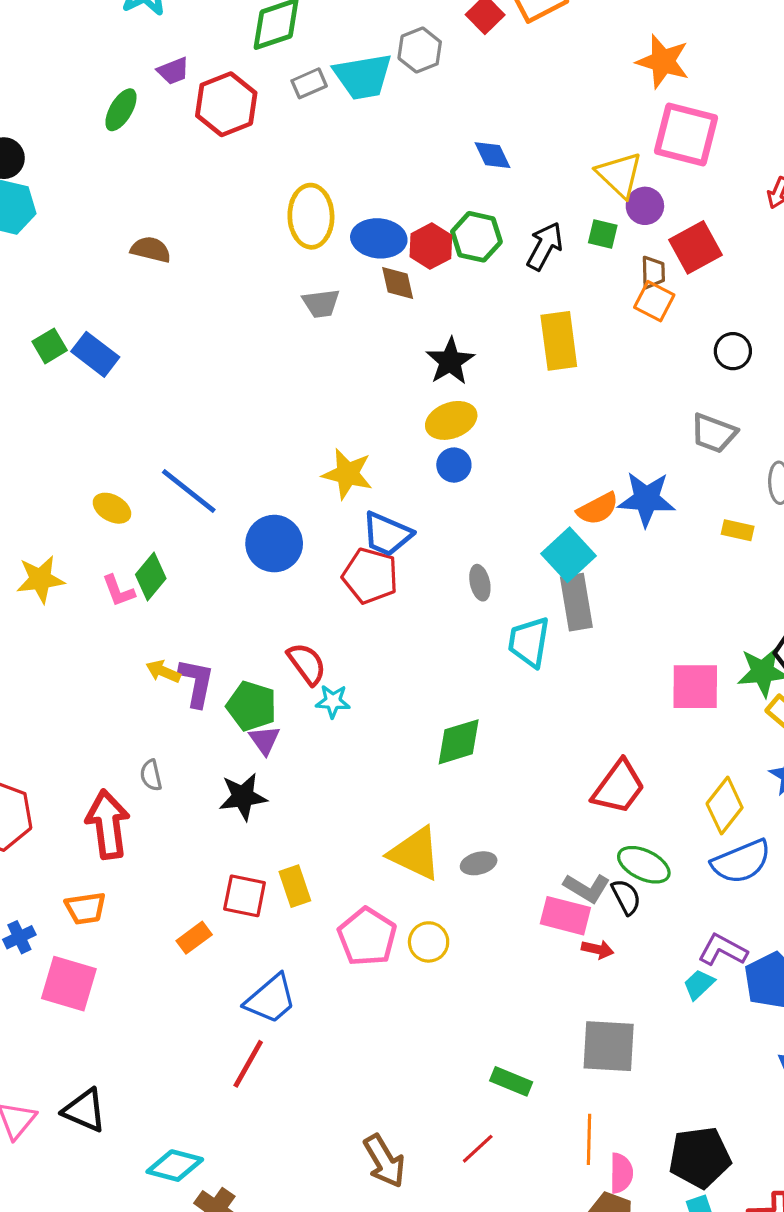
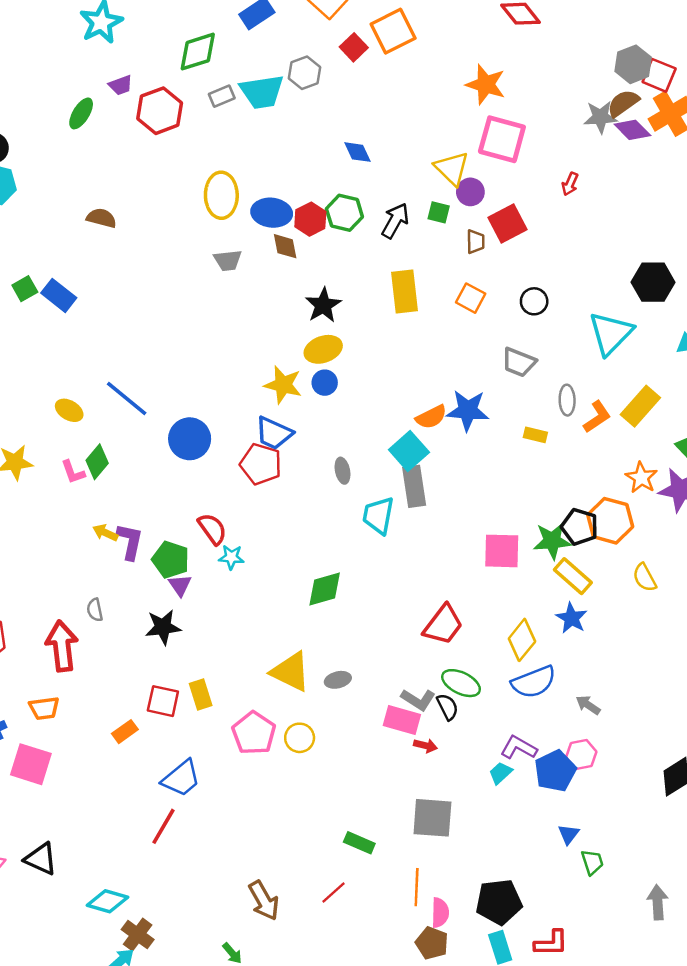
orange square: (654, 301) -> (471, 298), moved
yellow star: (347, 474) -> (283, 385), moved

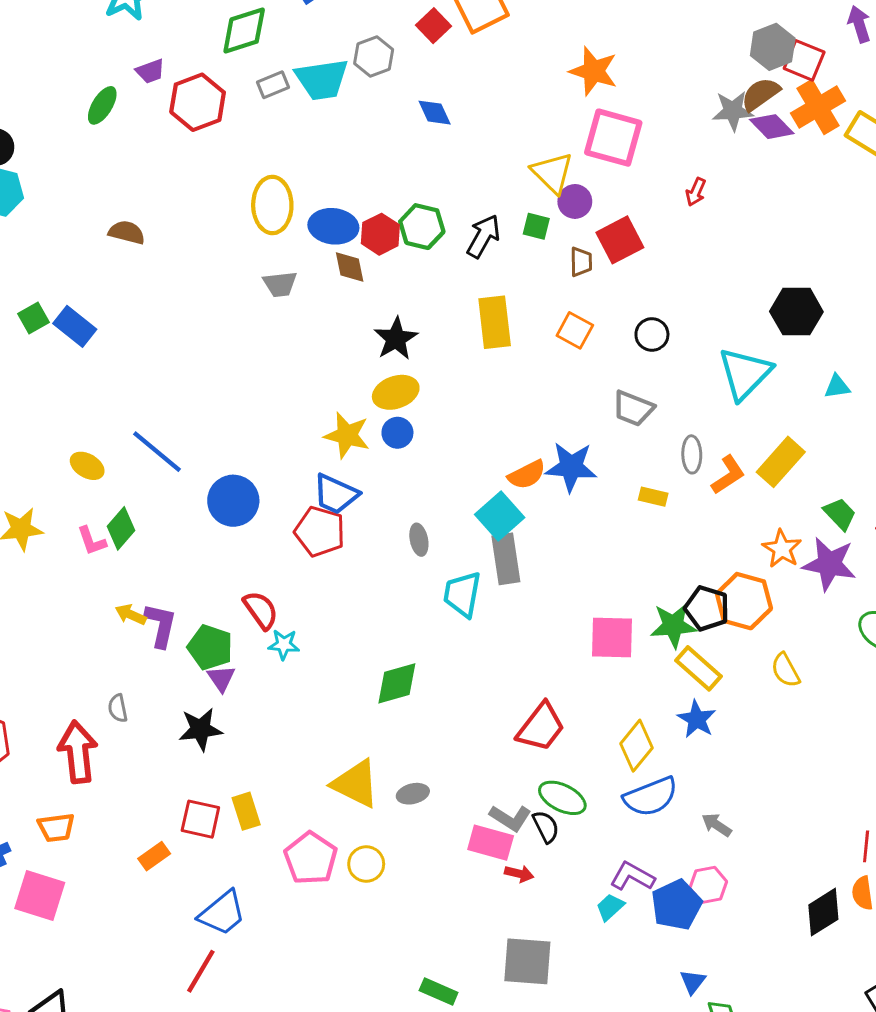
blue diamond: (357, 152) -> (435, 113), moved

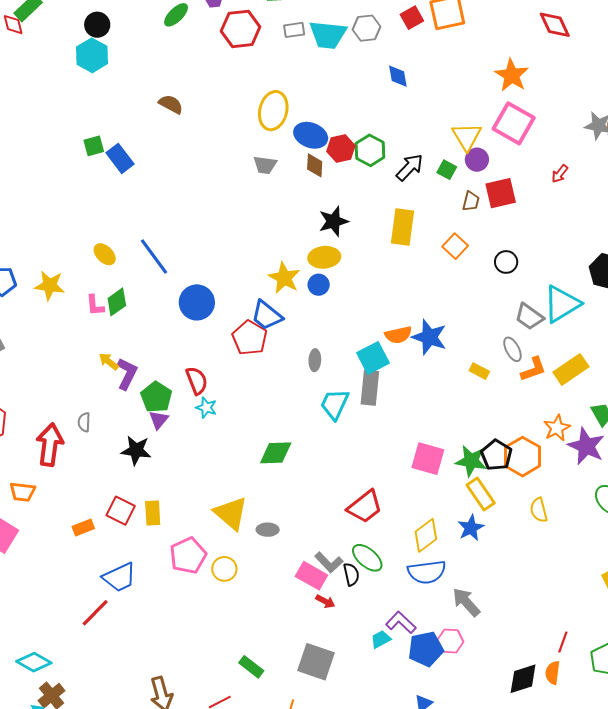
gray trapezoid: (633, 408) -> (529, 317), moved
gray ellipse: (692, 454) -> (512, 349), turned -40
gray arrow: (717, 825) -> (466, 602), size x1.5

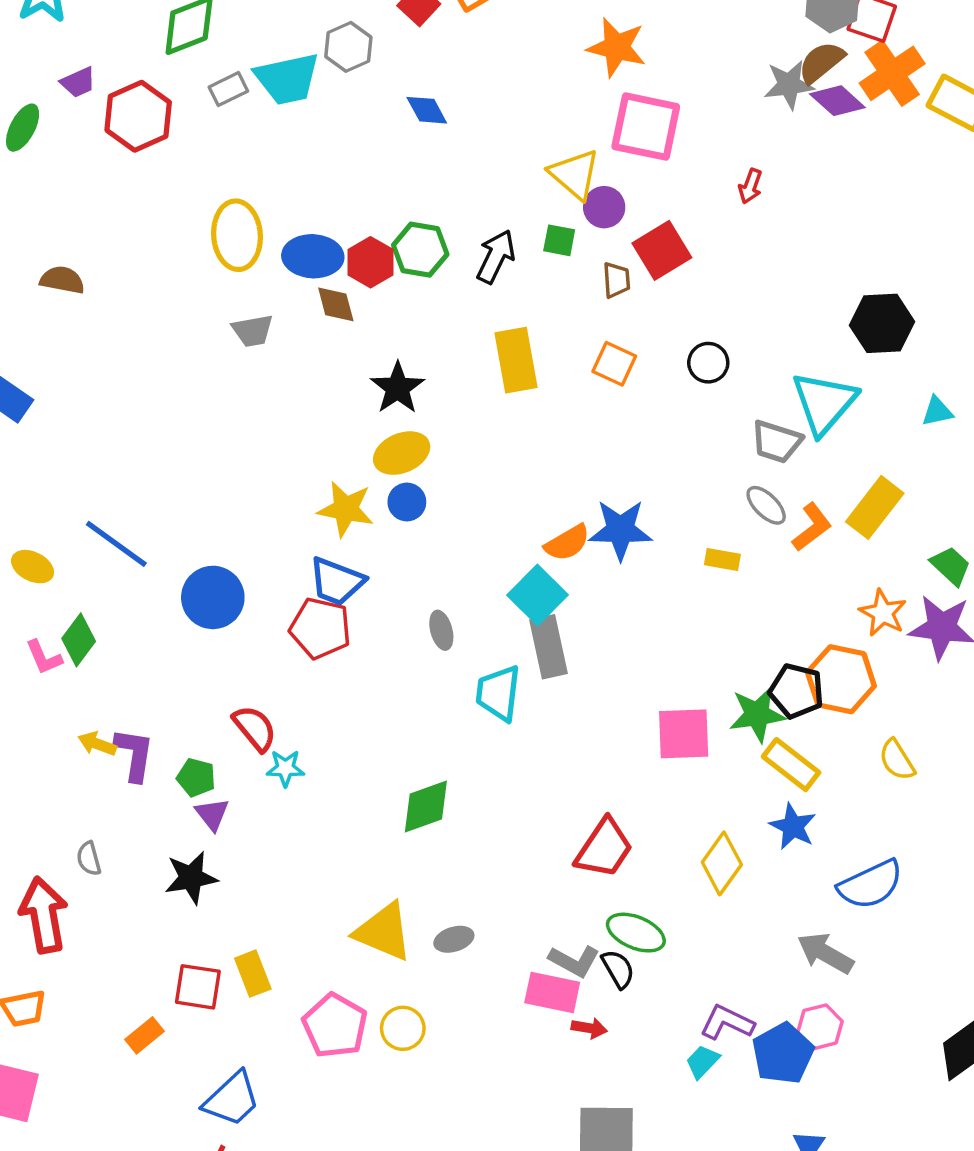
green pentagon: (156, 397) -> (196, 777), size x0.7
blue semicircle: (427, 572) -> (870, 885), moved

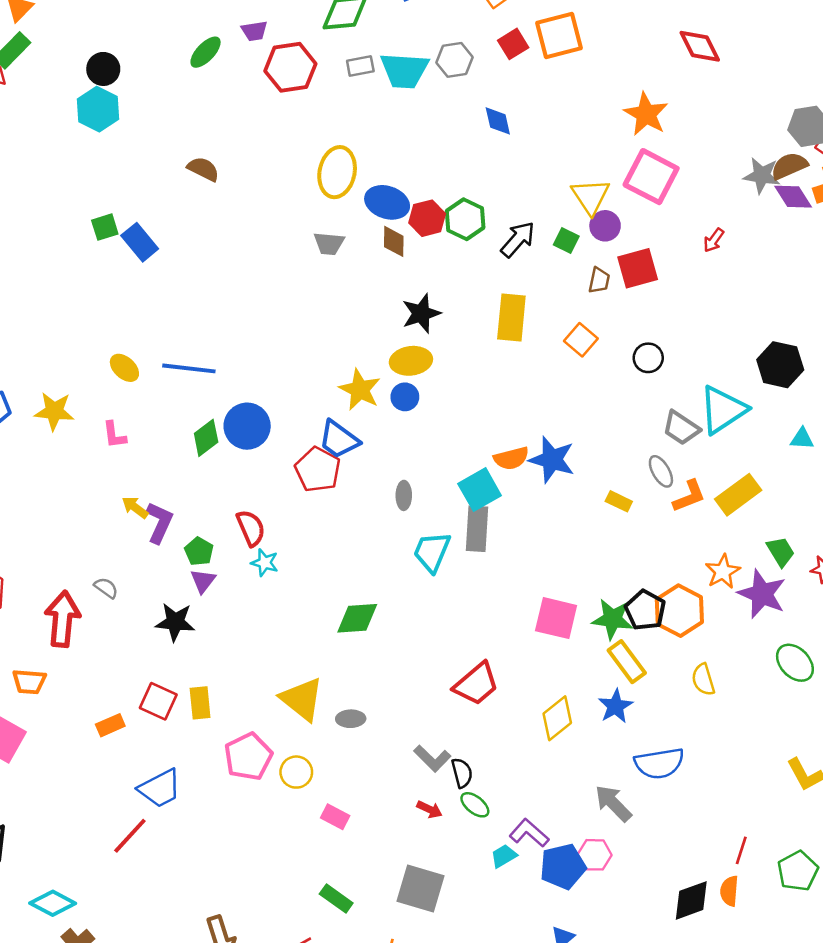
blue line: (116, 544) -> (189, 368), turned -45
green diamond: (79, 640) -> (206, 438), moved
gray semicircle: (89, 859) -> (106, 588), turned 125
green ellipse: (636, 933) -> (475, 805), moved, size x0.7
pink rectangle: (552, 993) -> (335, 817), moved, size x0.7

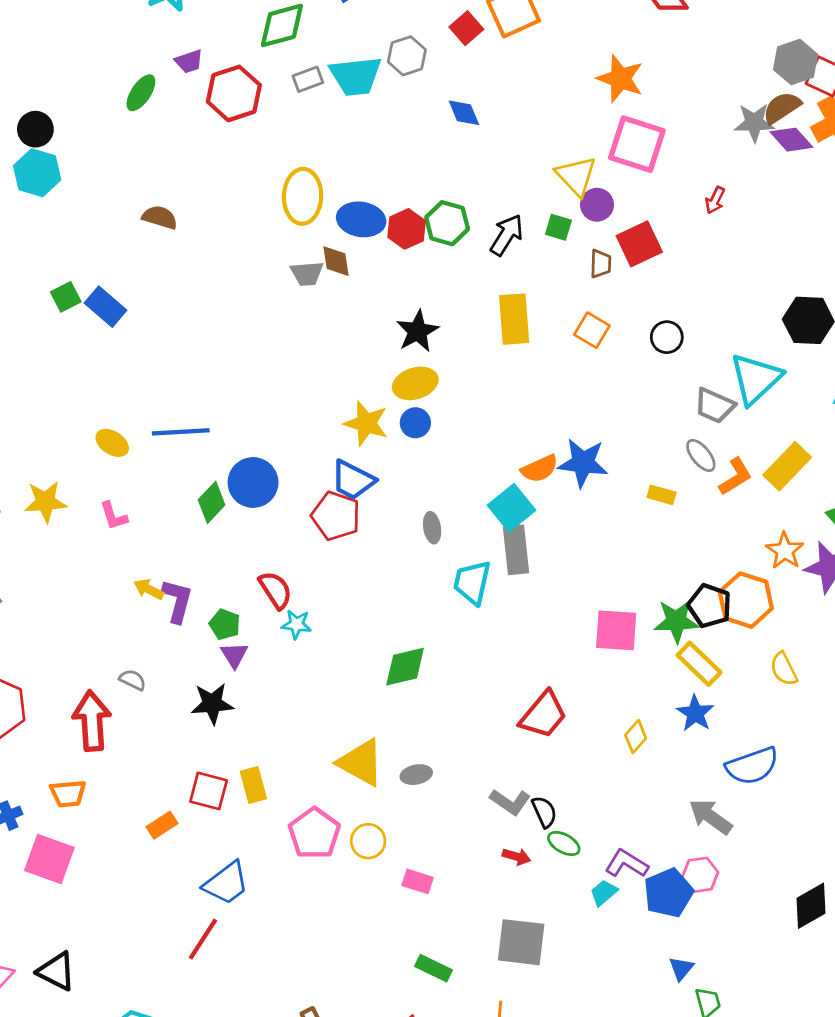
brown diamond: (394, 241) -> (336, 261), moved
yellow diamond: (557, 718) -> (636, 737), size x0.7

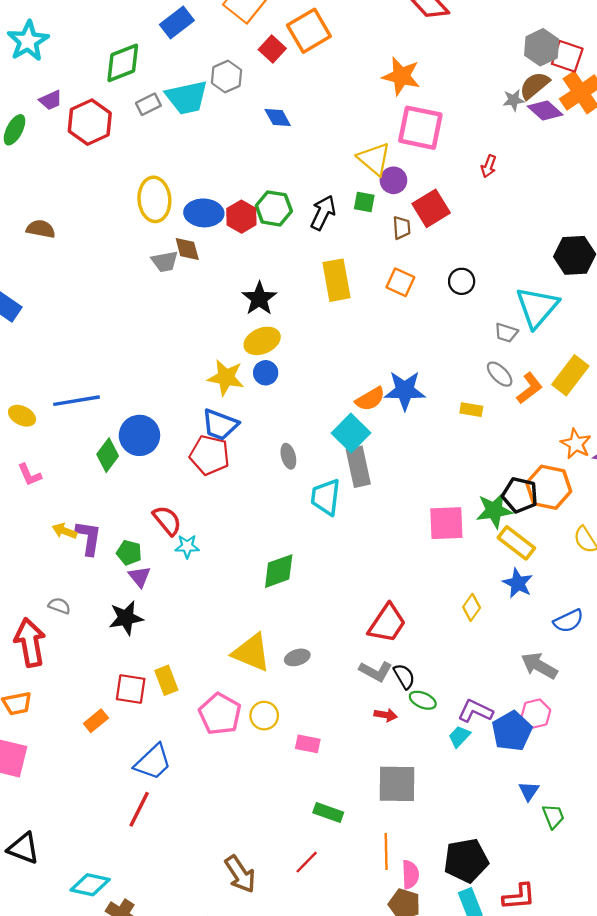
gray star: (754, 123) -> (514, 100), size x0.7
gray trapezoid: (714, 406) -> (506, 333), size x0.7
red trapezoid: (543, 715) -> (387, 623), moved
blue semicircle: (752, 766) -> (568, 621), size x0.7

